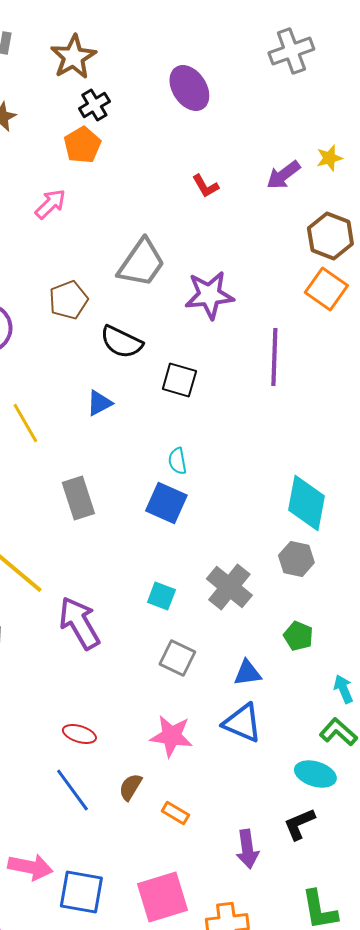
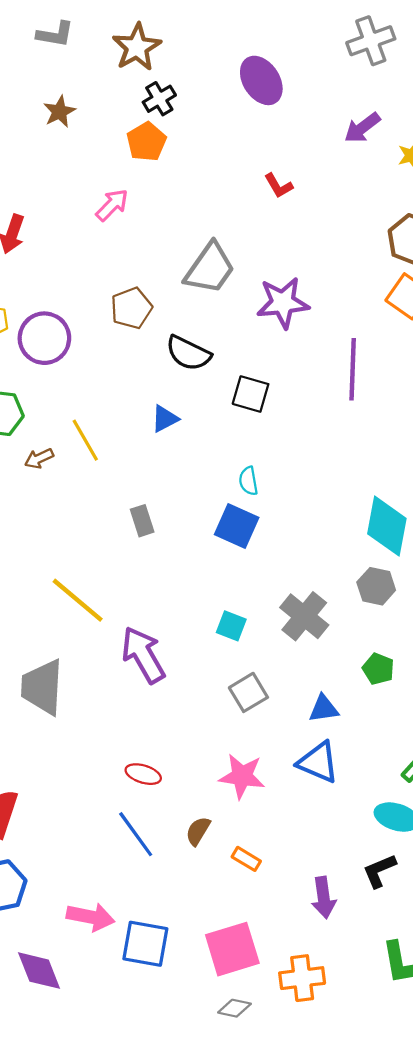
purple arrow: (283, 175) -> (362, 128), moved
gray rectangle: (78, 498) -> (142, 521), size x0.7
gray square: (177, 658) -> (248, 692), turned 33

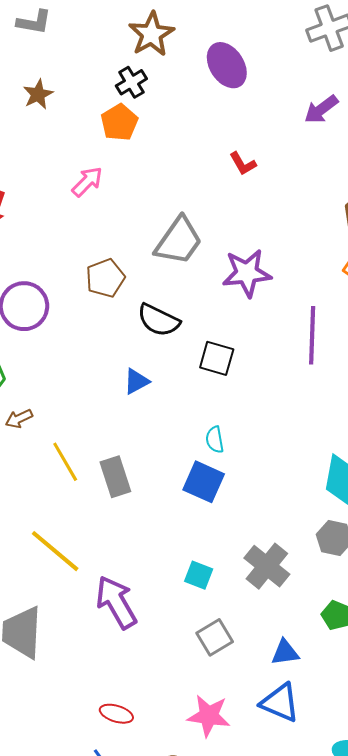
brown star: (137, 47) -> (151, 34), moved
yellow line: (85, 440) -> (65, 462), moved
gray rectangle: (142, 521) -> (115, 477), size x1.4

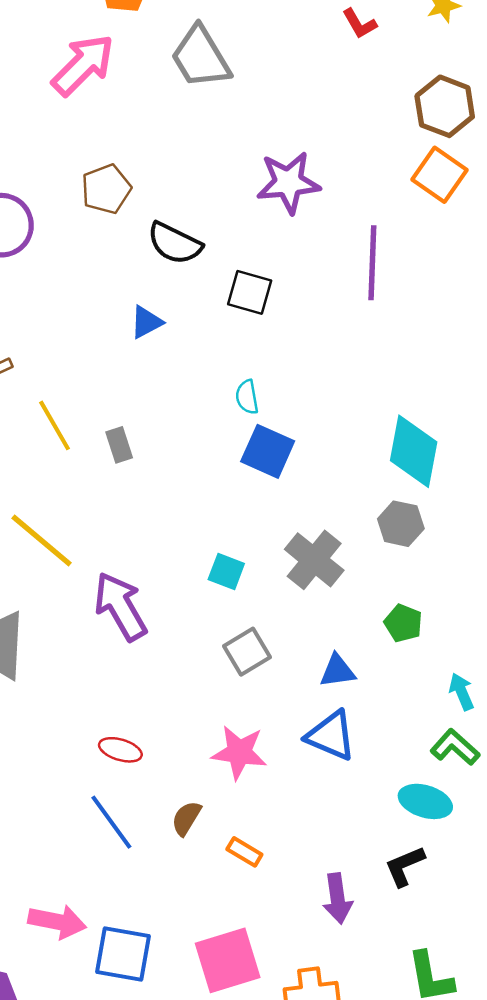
red L-shape: (243, 164) -> (359, 24), moved
pink arrow: (87, 182) -> (83, 65), size x1.6
gray trapezoid: (179, 241) -> (201, 57), moved, turned 114
gray rectangle: (115, 477) -> (119, 445), size x0.7
blue square: (204, 482) -> (268, 451), moved

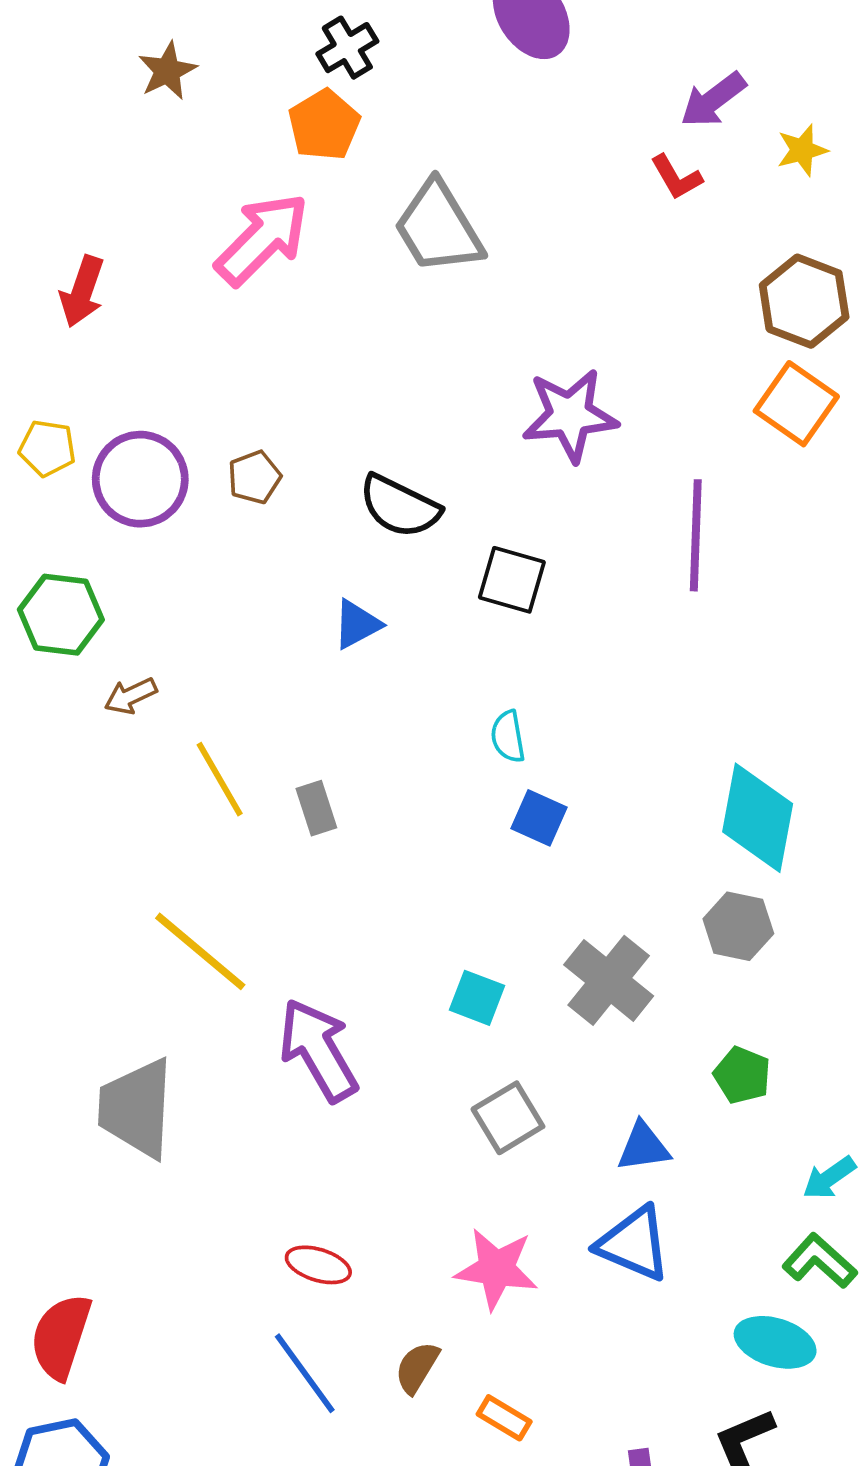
brown pentagon: (106, 189) -> (254, 477), moved, size x0.7
blue square: (268, 451) -> (539, 818), size x0.7
cyan arrow: (462, 692) -> (829, 1178), turned -102

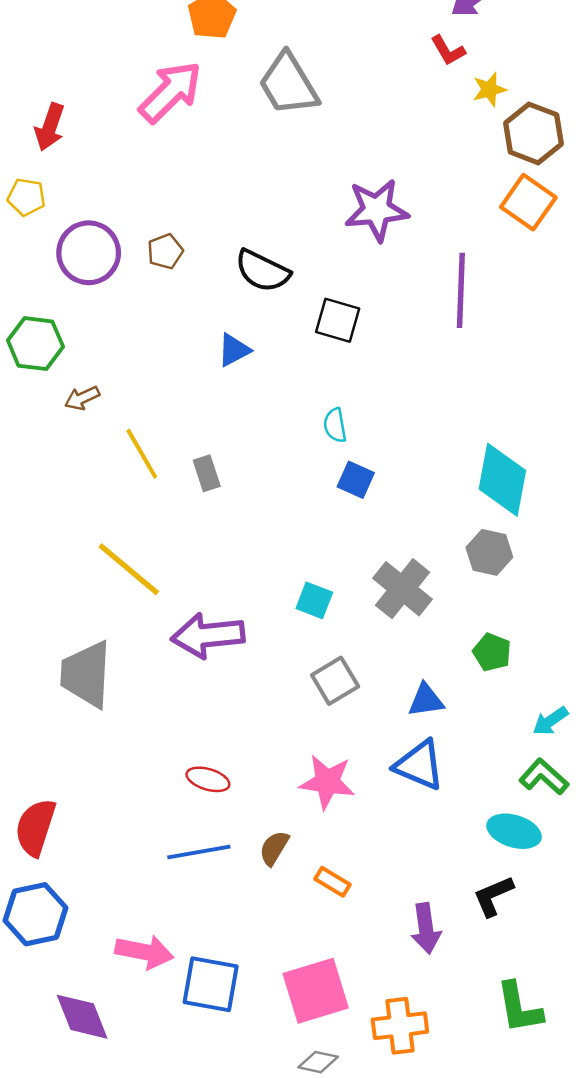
yellow star: (802, 150) -> (489, 89), moved
yellow pentagon: (47, 448) -> (26, 197), moved
purple arrow: (318, 1050) -> (208, 635), turned -66
blue line: (305, 1373) -> (199, 852), turned -64

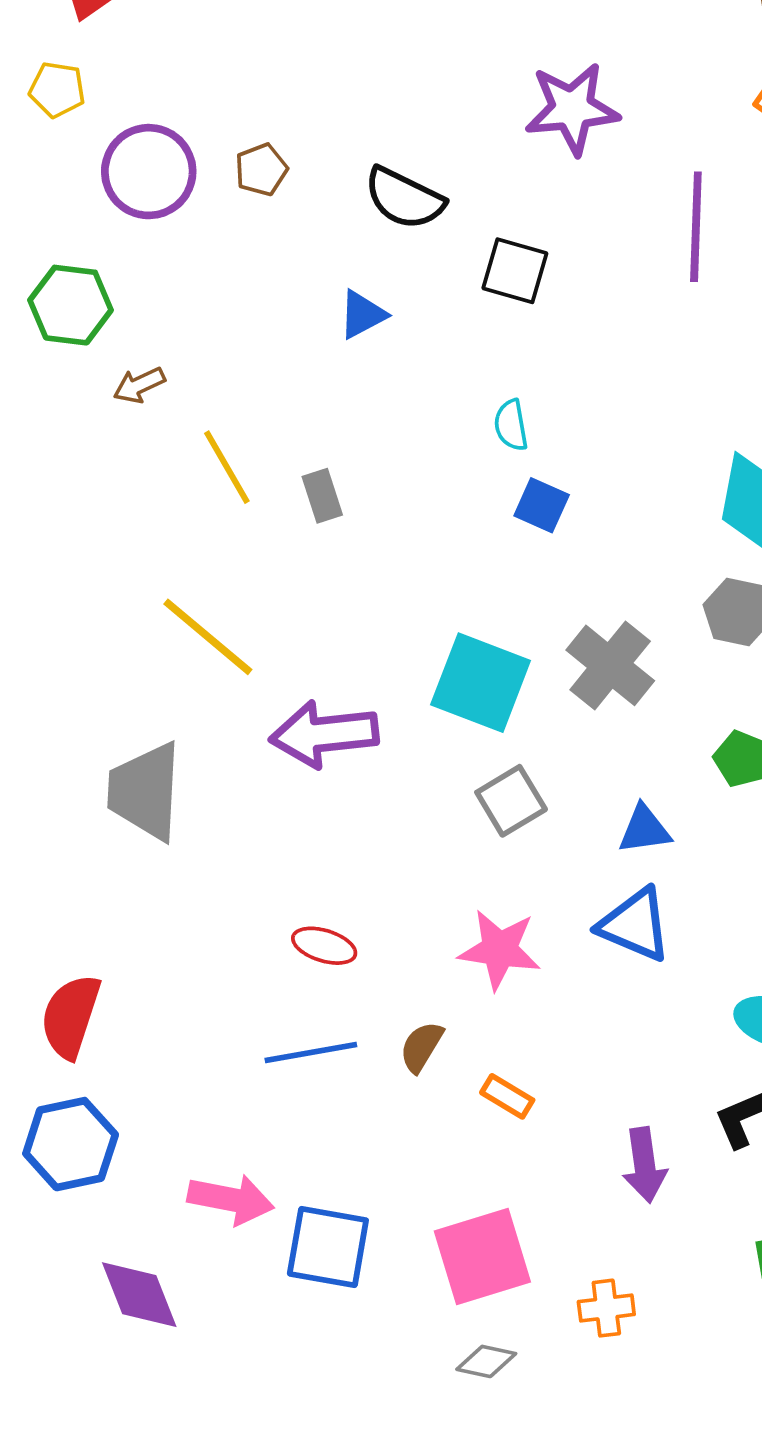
cyan square: (314, 600) -> (481, 683), size x1.8
orange cross: (400, 1026) -> (606, 1308), size x0.7

